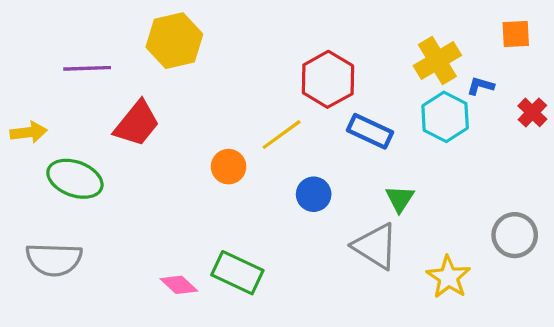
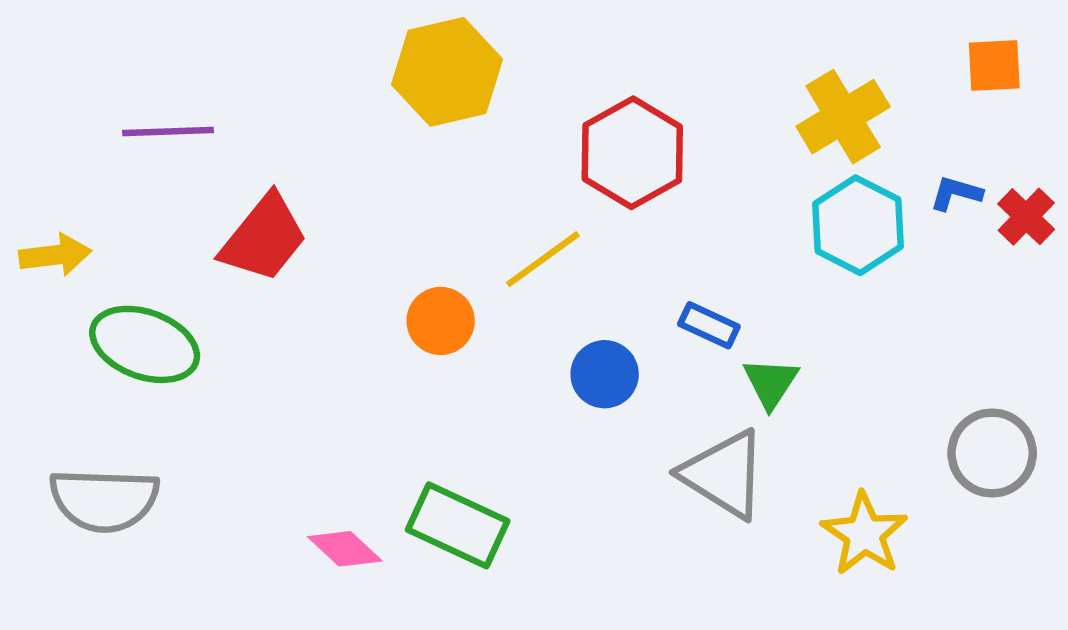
yellow hexagon: (174, 41) -> (447, 72), moved
blue L-shape: (480, 86) -> (956, 193), moved
blue rectangle: (370, 131) -> (709, 325), moved, size x0.7

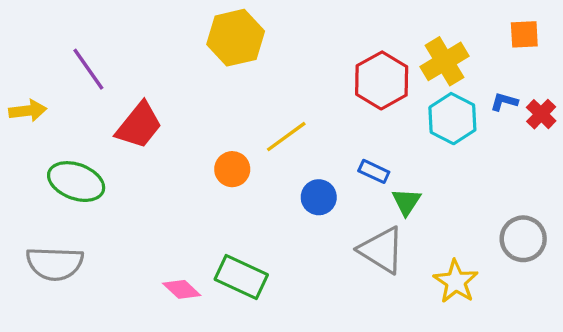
purple line: (168, 131) -> (88, 69), turned 57
red hexagon: (632, 153) -> (382, 80), moved
yellow arrow: (55, 255) -> (28, 111), moved

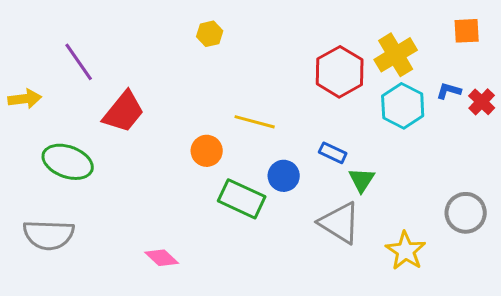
yellow hexagon: (236, 38) -> (210, 34), size x0.5
yellow line: (286, 137) -> (255, 122), turned 51
green rectangle: (241, 277) -> (242, 199), moved

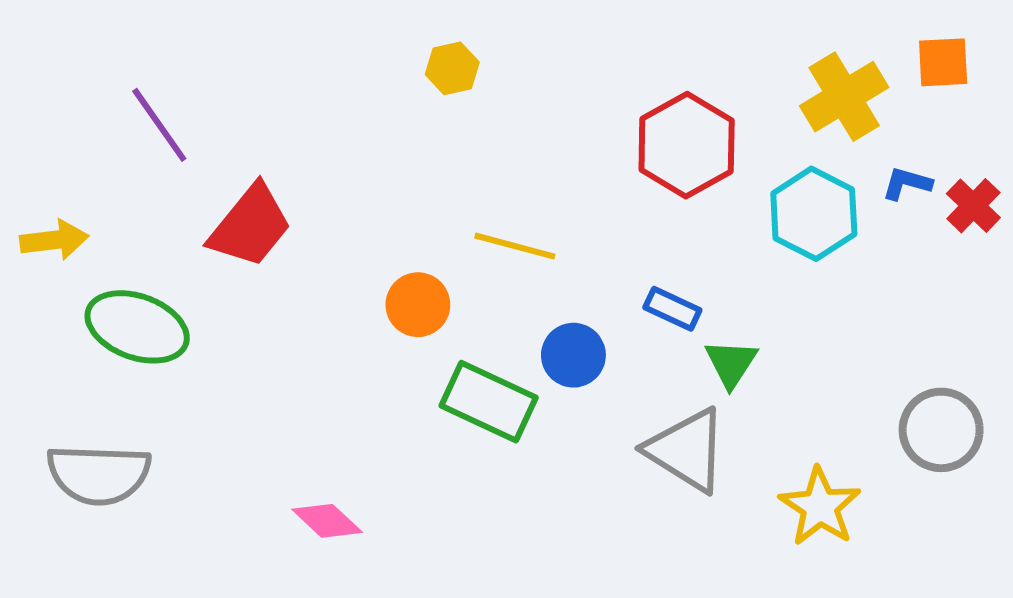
yellow hexagon: (210, 34) -> (452, 68), moved
yellow cross: (396, 55) -> (844, 97), moved
yellow arrow: (25, 99) -> (54, 240), moved

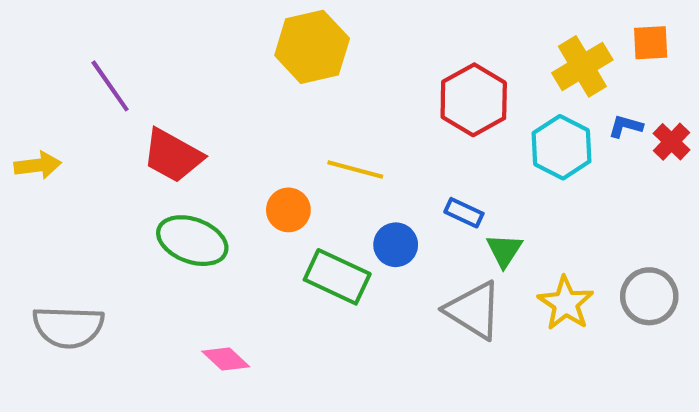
yellow hexagon: (452, 68) -> (312, 47), size x2.0
red trapezoid: (250, 226) -> (173, 156), turned 80
green ellipse: (137, 327) -> (192, 241), moved
yellow star: (820, 507) -> (566, 303), moved

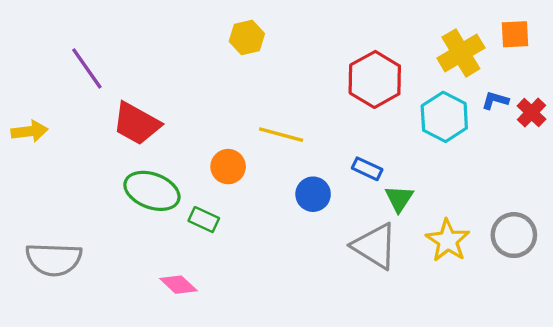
yellow hexagon: (312, 47) -> (247, 38), size x0.6
green rectangle: (337, 277) -> (204, 220), moved, size x0.6

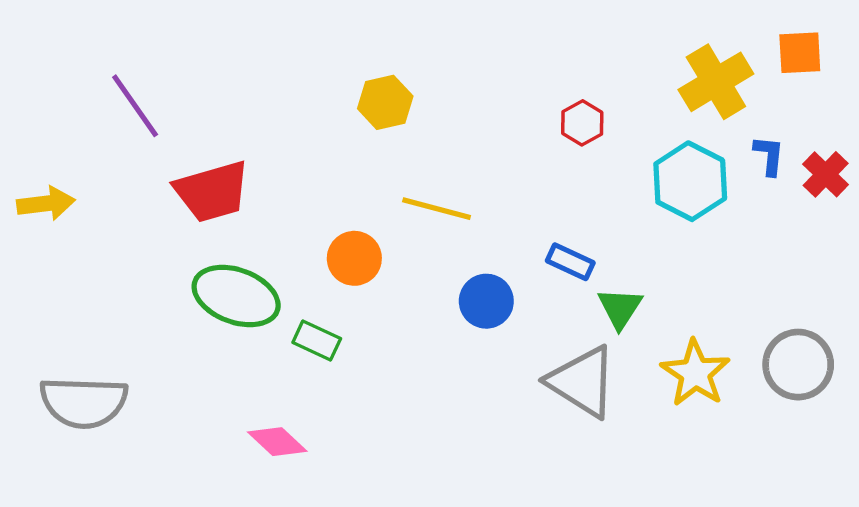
yellow hexagon: (247, 38) -> (385, 102), moved
red hexagon: (375, 79) -> (582, 123), size x0.5
blue L-shape: (495, 100) -> (769, 156), turned 80
red trapezoid: (137, 124) -> (212, 191), turned -45

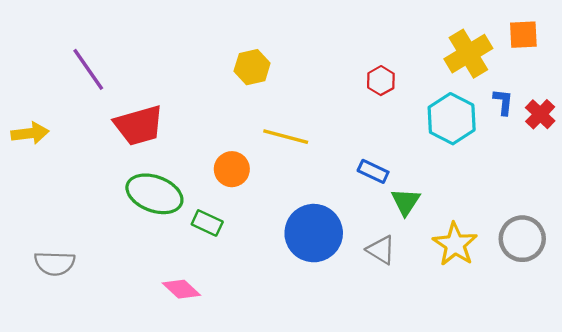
blue circle: (486, 301) -> (314, 233), moved, size x1.6
gray triangle: (582, 382) -> (381, 250), size x0.6
gray semicircle: (84, 402) -> (55, 263), size x0.7

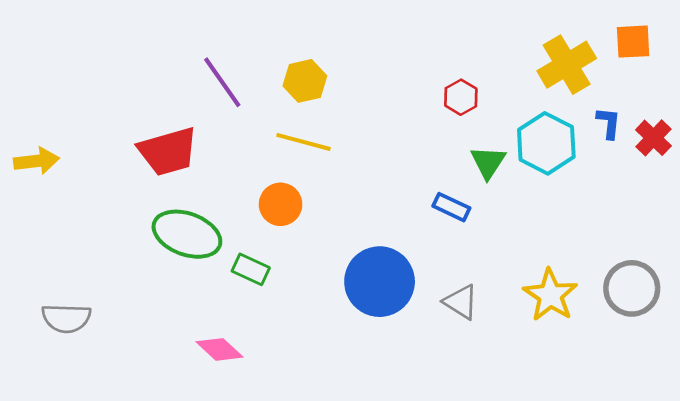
purple line: (88, 69) -> (222, 82), moved
yellow line: (286, 137) -> (304, 142), moved
green triangle: (406, 202) -> (488, 162), moved

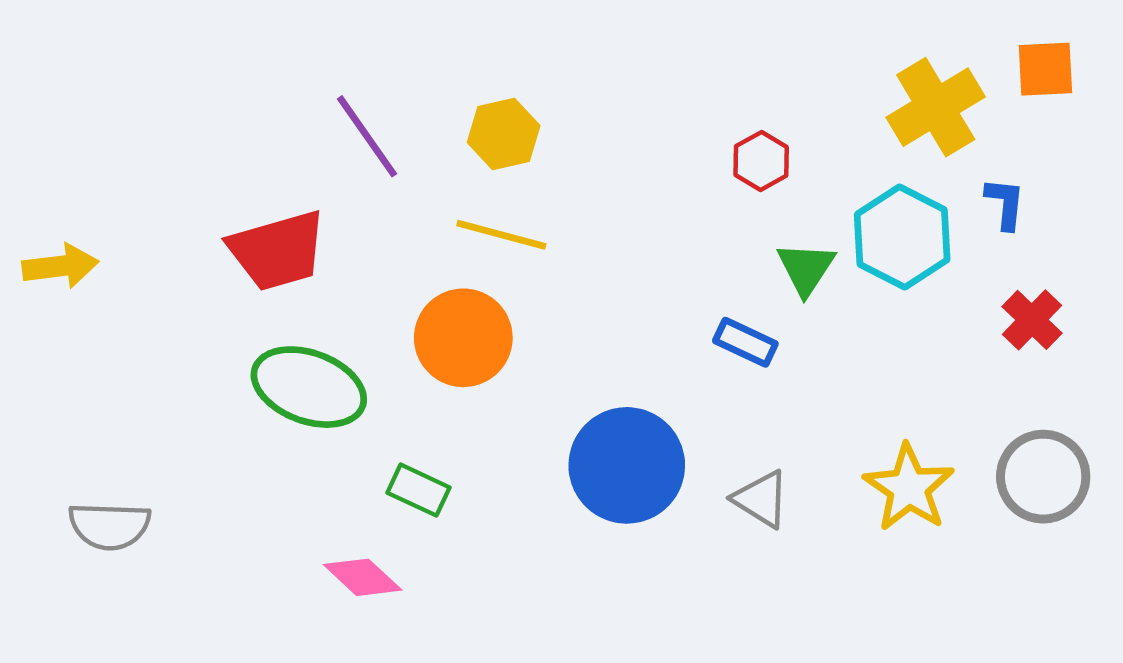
red cross: (653, 138) -> (1032, 320), moved
orange circle: (281, 204) -> (463, 338), size x1.4
green rectangle: (251, 269) -> (419, 490), moved

